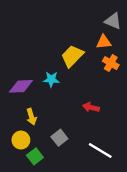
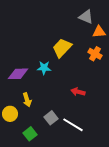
gray triangle: (113, 21) -> (86, 17), moved
orange triangle: (104, 42) -> (99, 32), moved
yellow circle: (21, 140) -> (10, 114), moved
white line: (100, 151) -> (73, 125), moved

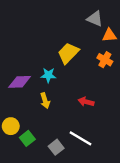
yellow arrow: (27, 100) -> (45, 101), moved
gray square: (51, 118) -> (56, 147), moved
green square: (30, 134) -> (27, 138), moved

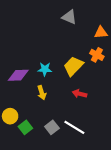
gray triangle: (95, 19) -> (69, 17), moved
yellow trapezoid: (68, 53) -> (73, 66), moved
gray square: (56, 147) -> (52, 127), moved

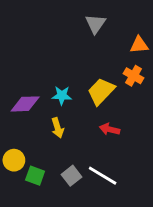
gray triangle: (69, 17) -> (95, 24), turned 42
green square: (25, 127) -> (35, 176), turned -32

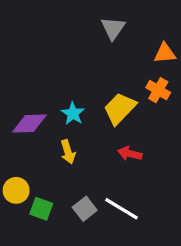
cyan star: (62, 95) -> (73, 113), turned 30

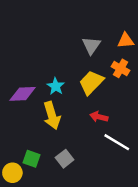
gray triangle: (113, 28) -> (91, 46), moved
yellow arrow: (68, 152) -> (52, 115), size x1.5
yellow circle: (16, 190) -> (12, 173), moved
white line: (121, 209) -> (117, 142), moved

